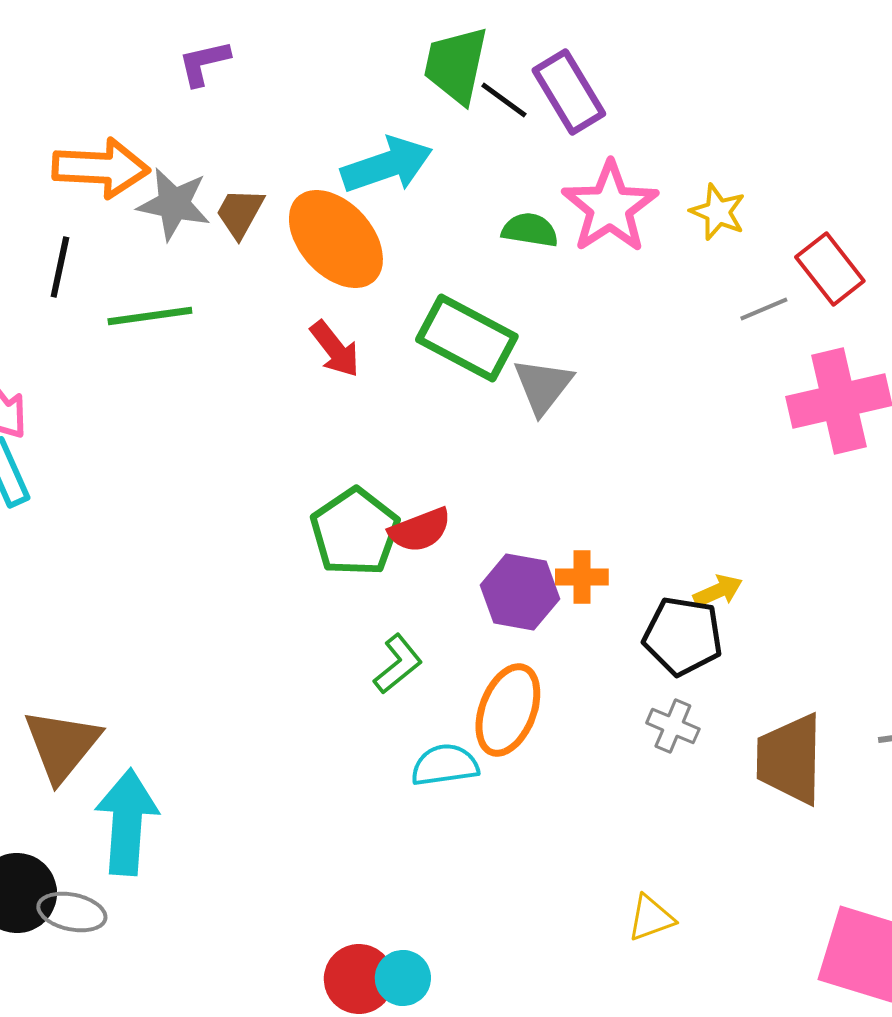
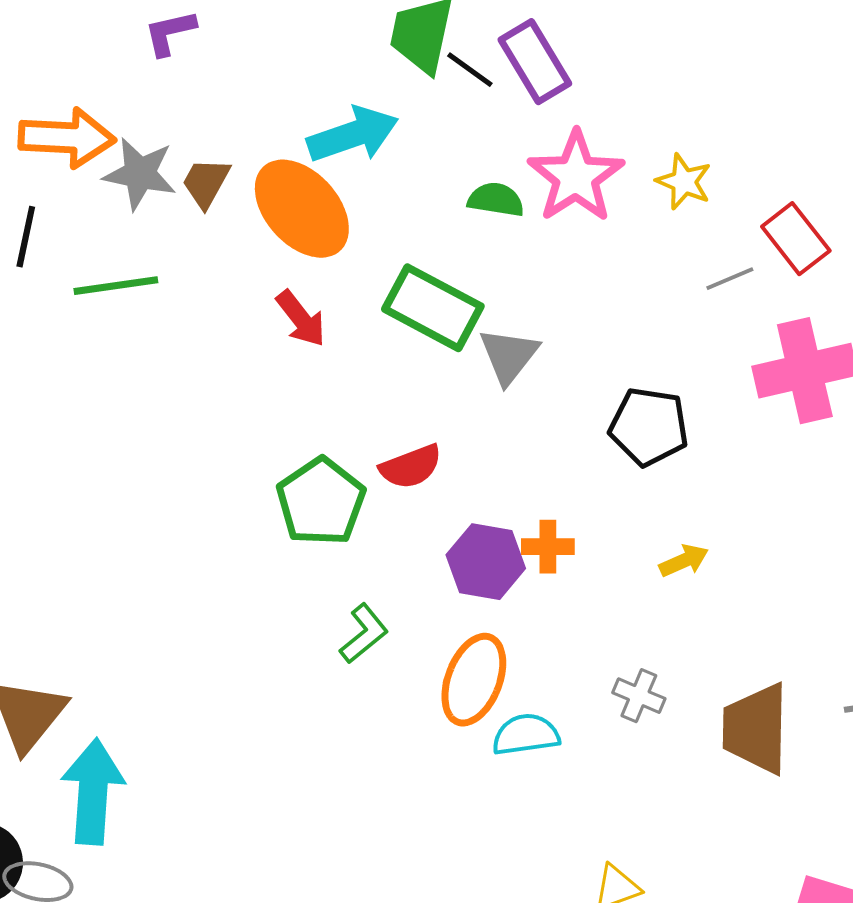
red semicircle: (420, 530) -> (411, 467), moved
black pentagon: (683, 636) -> (649, 427), moved
cyan semicircle: (445, 765) -> (526, 735), moved

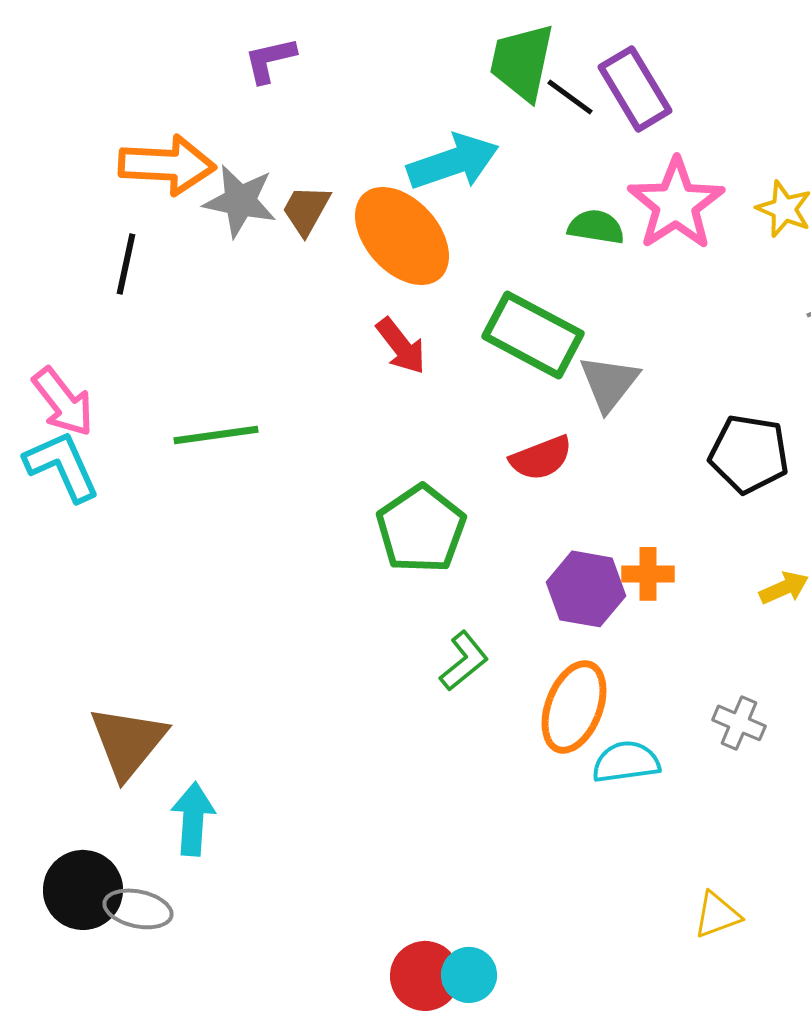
green line: (116, 286) -> (216, 435), moved
red semicircle: (411, 467) -> (541, 458), moved
cyan arrow: (93, 792) -> (193, 819), size x0.7

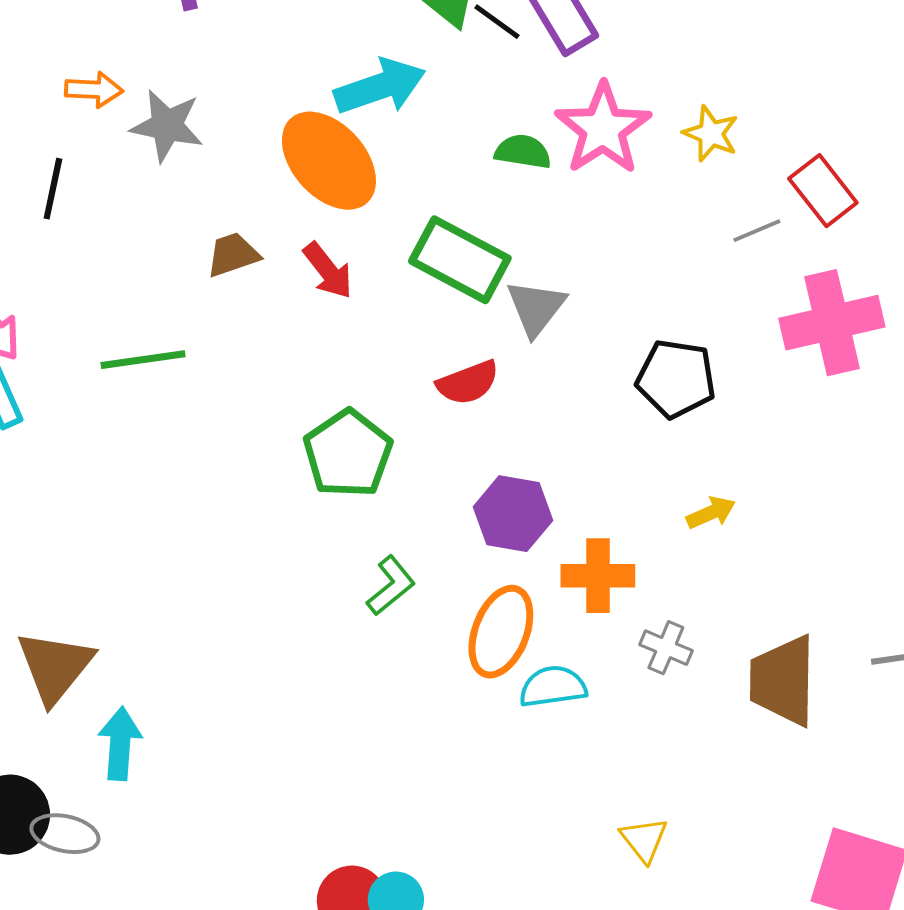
orange arrow: (167, 165) -> (94, 90), size x0.6
brown trapezoid: (306, 210) -> (233, 255), moved, turned 42
orange cross: (648, 574) -> (598, 576), moved, size x1.4
yellow triangle: (717, 915) -> (644, 840), turned -48

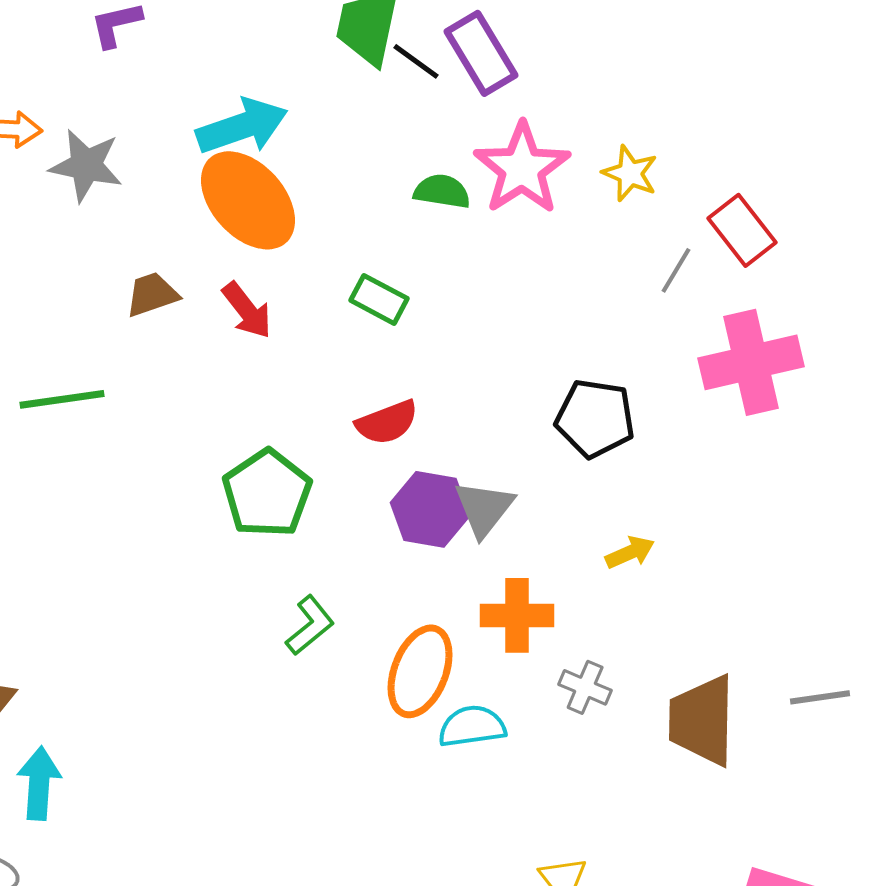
cyan arrow: (380, 87) -> (242, 126), moved
gray line: (757, 231) -> (676, 270), turned -36
green rectangle: (460, 260) -> (379, 299), size x0.6
gray triangle: (536, 308) -> (484, 508), moved
purple hexagon: (513, 514) -> (430, 509), moved

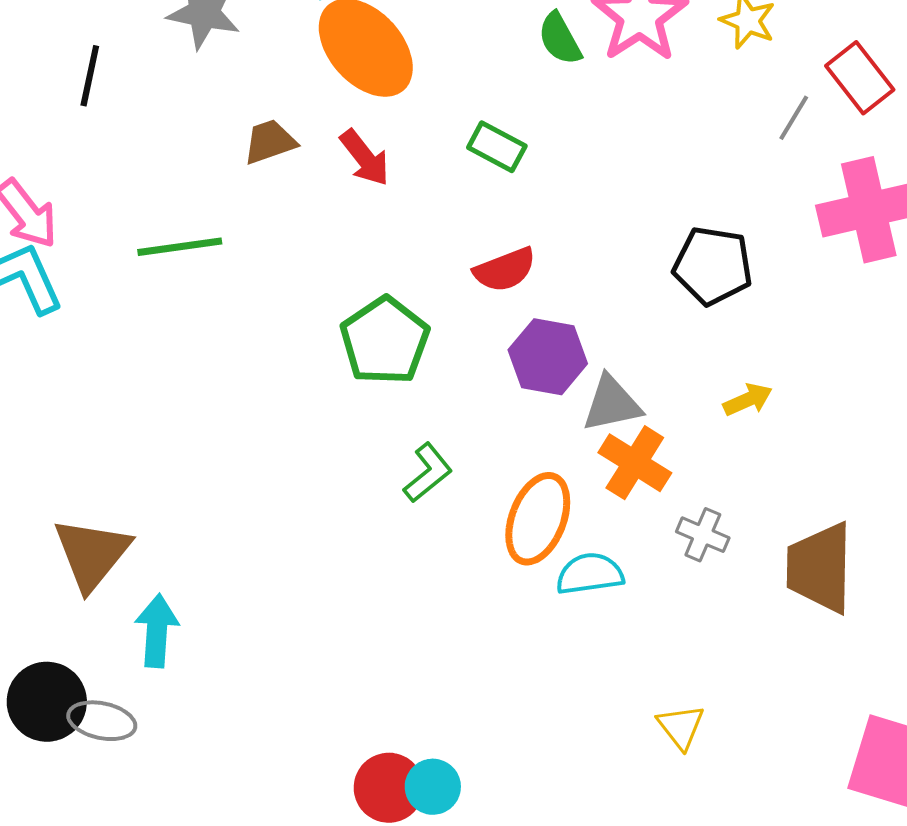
green semicircle: (442, 191) -> (560, 39), turned -128
gray triangle: (484, 508) -> (612, 404), moved, turned 40
orange cross: (517, 615) -> (635, 463), turned 32

